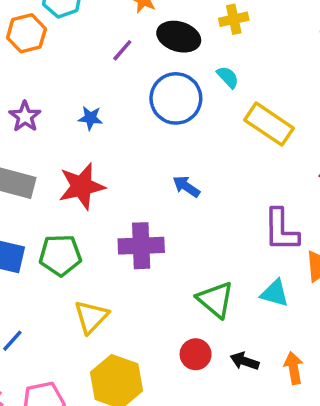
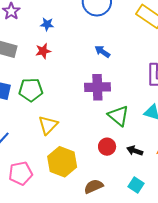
blue star: (90, 118) -> (47, 24), moved
red star: (82, 186) -> (43, 51), size x0.6
purple cross: (141, 246) -> (97, 87), moved

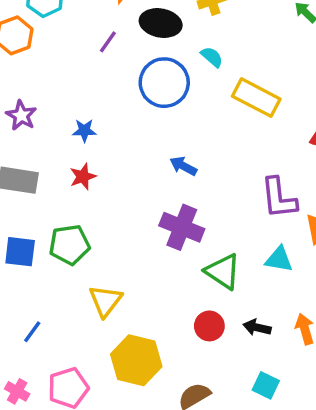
purple cross: (97, 87) -> (182, 227), turned 30

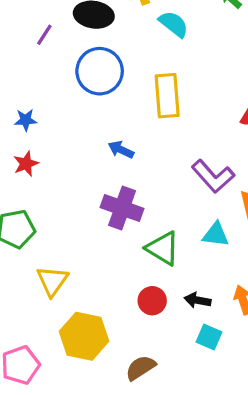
cyan semicircle: (212, 57) -> (174, 24), moved, size x1.4
yellow rectangle: (256, 98) -> (167, 96), moved, turned 60
purple L-shape: (279, 198) -> (213, 176), turned -33
cyan square: (266, 385) -> (209, 337), moved

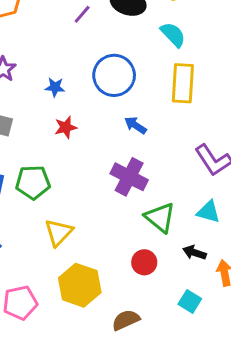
cyan semicircle: (174, 24) -> (173, 35), moved
blue circle: (100, 71) -> (114, 75), moved
red star: (26, 164) -> (66, 127), moved
black arrow: (198, 300) -> (194, 253), moved

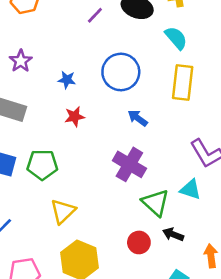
cyan triangle: (208, 212) -> (190, 189), moved
black arrow: (194, 253) -> (173, 234), moved

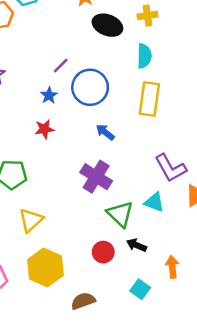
purple line: (95, 15) -> (61, 65), moved
cyan semicircle: (176, 38) -> (144, 56), turned 40
blue star: (67, 80) -> (49, 95), moved, turned 30

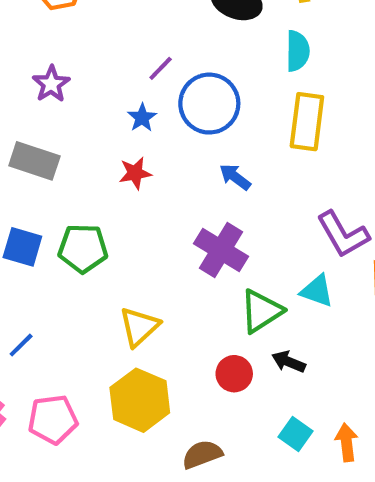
green triangle: (120, 214) -> (261, 311), turned 44
yellow triangle: (31, 220) -> (139, 327), moved
orange arrow: (172, 267) -> (347, 442), moved

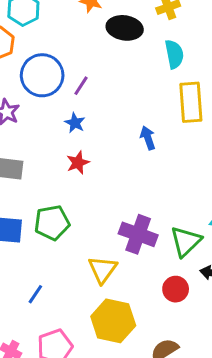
blue circle: (209, 104) -> (42, 75), moved
blue arrow: (235, 177) -> (148, 138), moved, turned 45
purple cross: (221, 250) -> (138, 234), moved
blue line: (21, 345) -> (35, 294), moved

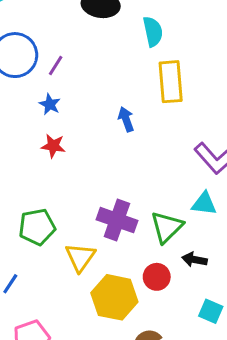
red star: (78, 163) -> (53, 146), turned 30
green pentagon: (52, 223) -> (37, 227), moved
yellow hexagon: (113, 321) -> (114, 297), moved

